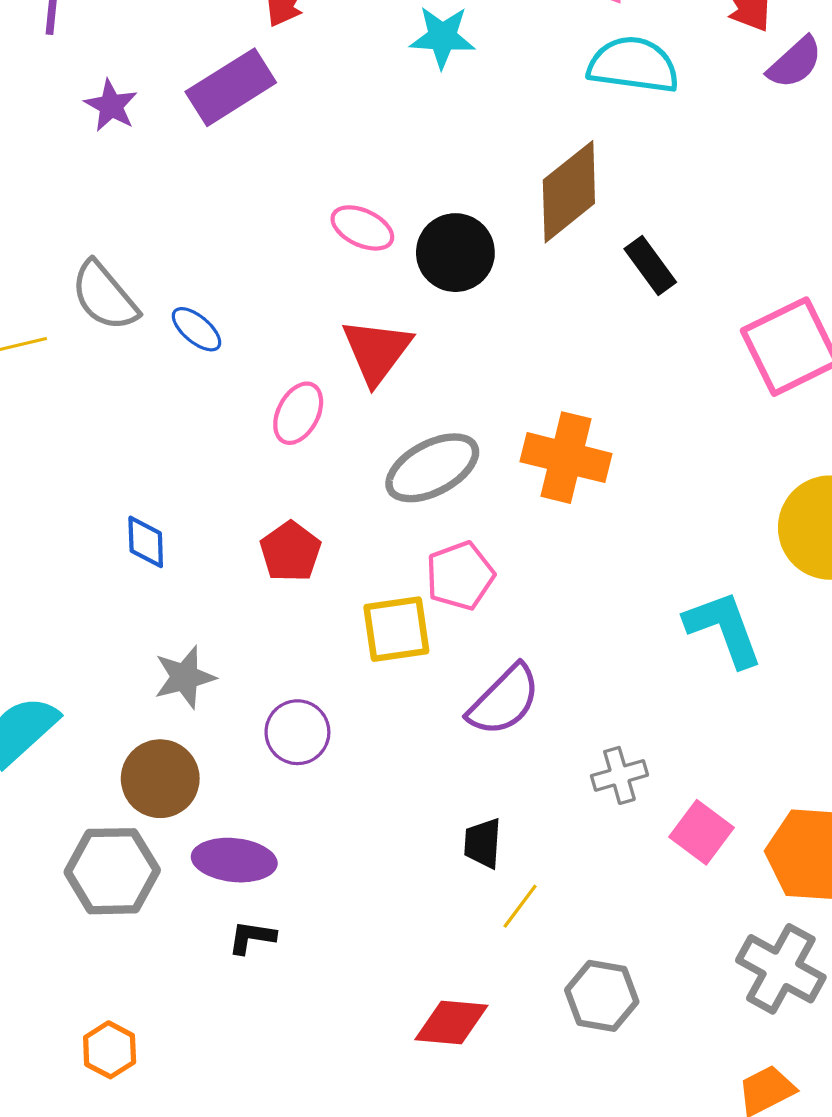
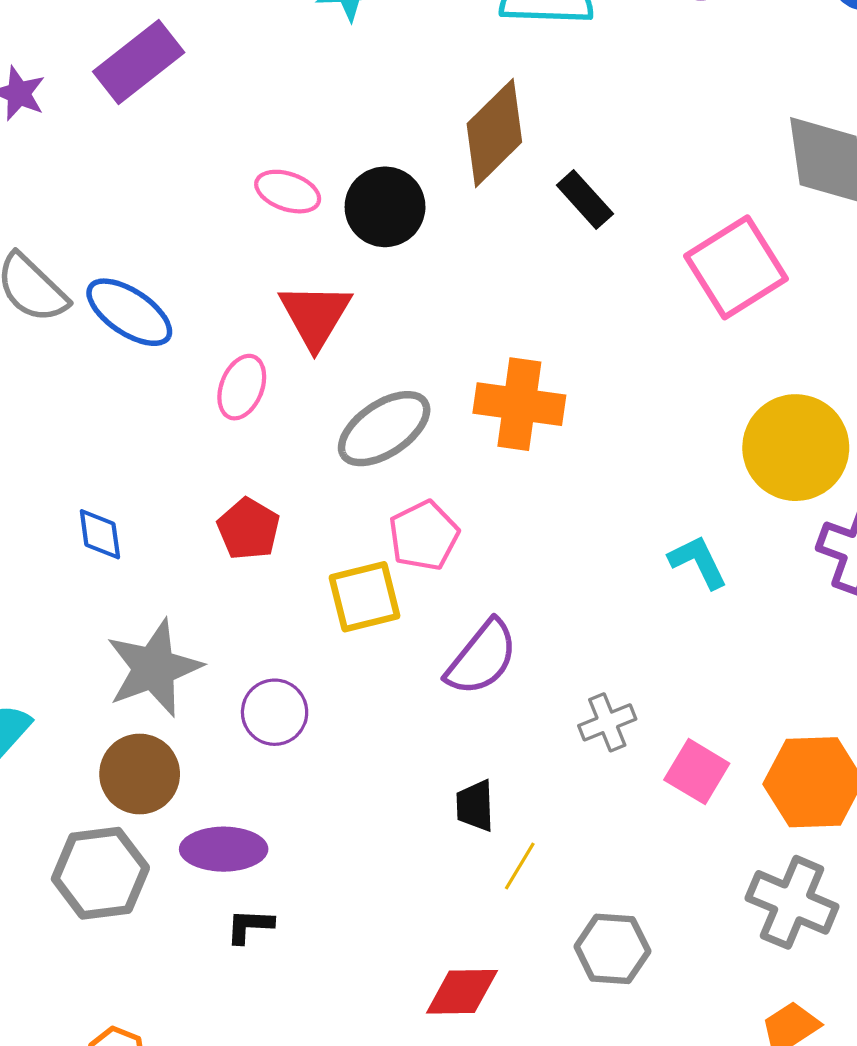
blue ellipse: (197, 329) -> (129, 312), size x1.6
cyan L-shape: (724, 629) -> (698, 562), size x0.7
gray star: (185, 677) -> (154, 668), size x1.5

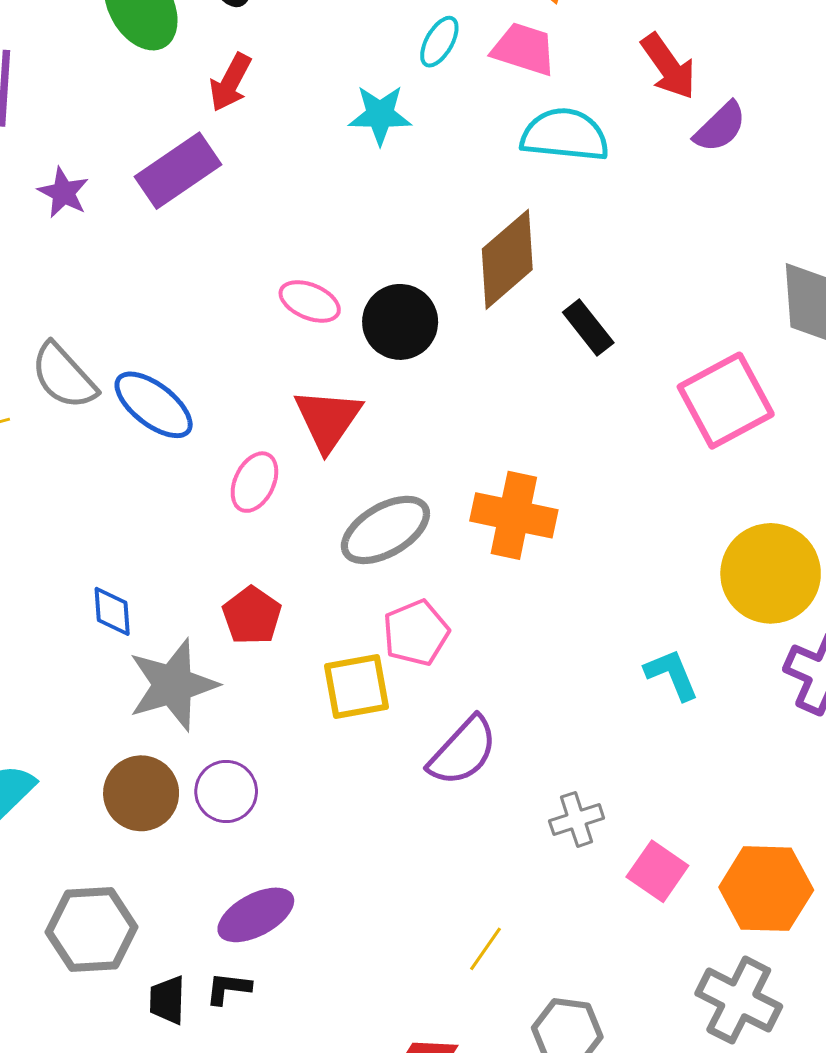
gray star: (154, 668) -> (173, 685), moved
purple circle: (275, 712) -> (226, 791), moved
brown circle: (140, 774) -> (141, 793), moved
black trapezoid: (475, 806) -> (167, 1000), moved
purple ellipse: (224, 849) -> (256, 915), moved, turned -32

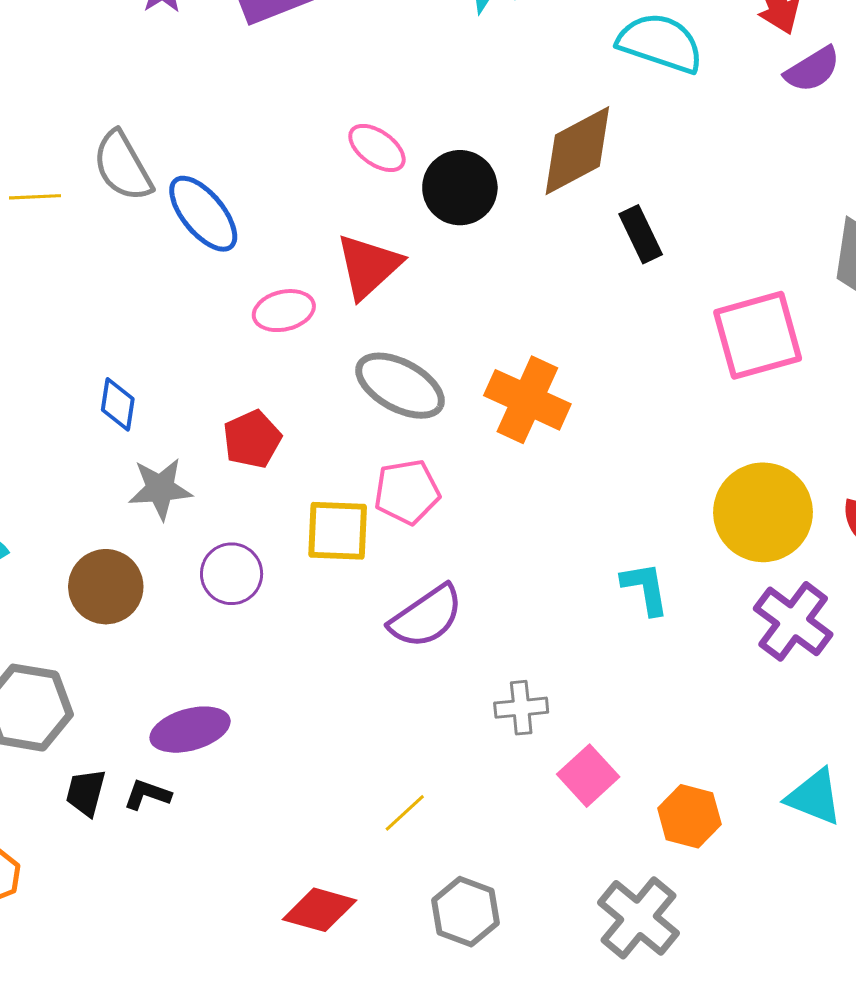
pink ellipse: (254, 482) -> (284, 311), turned 38
gray ellipse: (385, 530) -> (400, 386), turned 46
gray star: (173, 685) -> (160, 489), size x0.7
purple circle: (226, 791) -> (232, 574), moved
orange hexagon: (766, 889) -> (689, 816), size x0.7

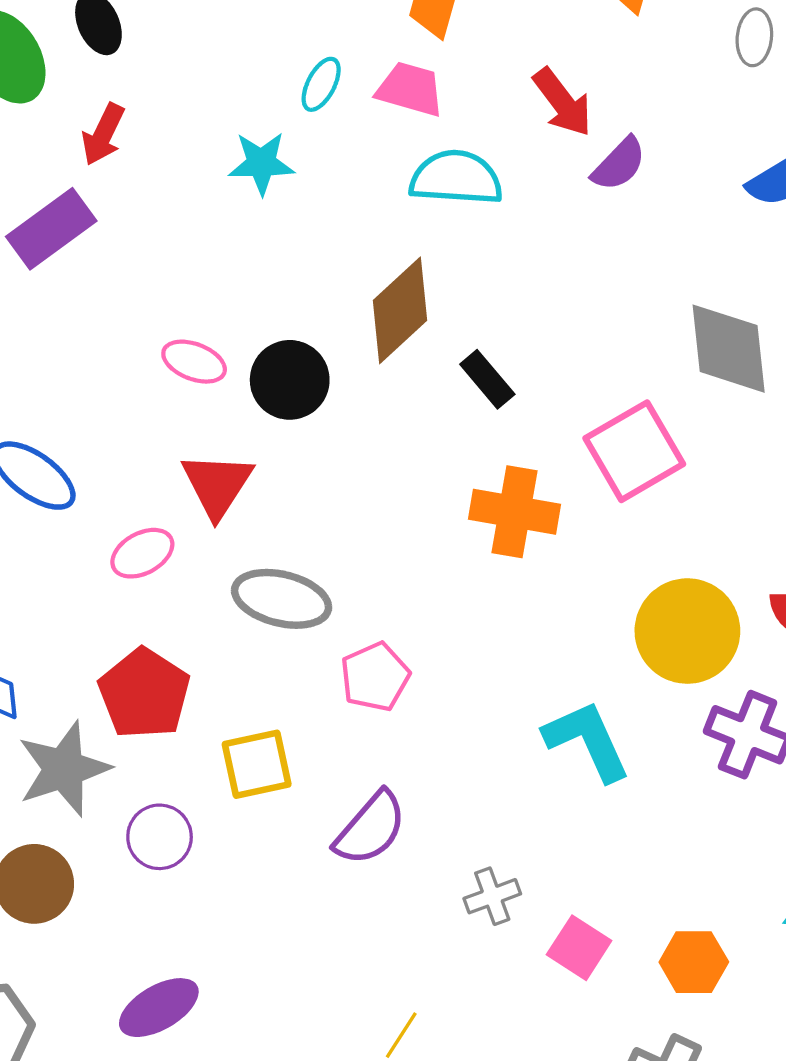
orange cross: (527, 400) -> (515, 512), moved
red pentagon: (252, 439) -> (144, 693), size x1.5
gray star: (160, 489) -> (64, 769), size x1.4
pink pentagon: (407, 492) -> (375, 677), moved
cyan L-shape: (645, 588) -> (587, 741), size x1.5

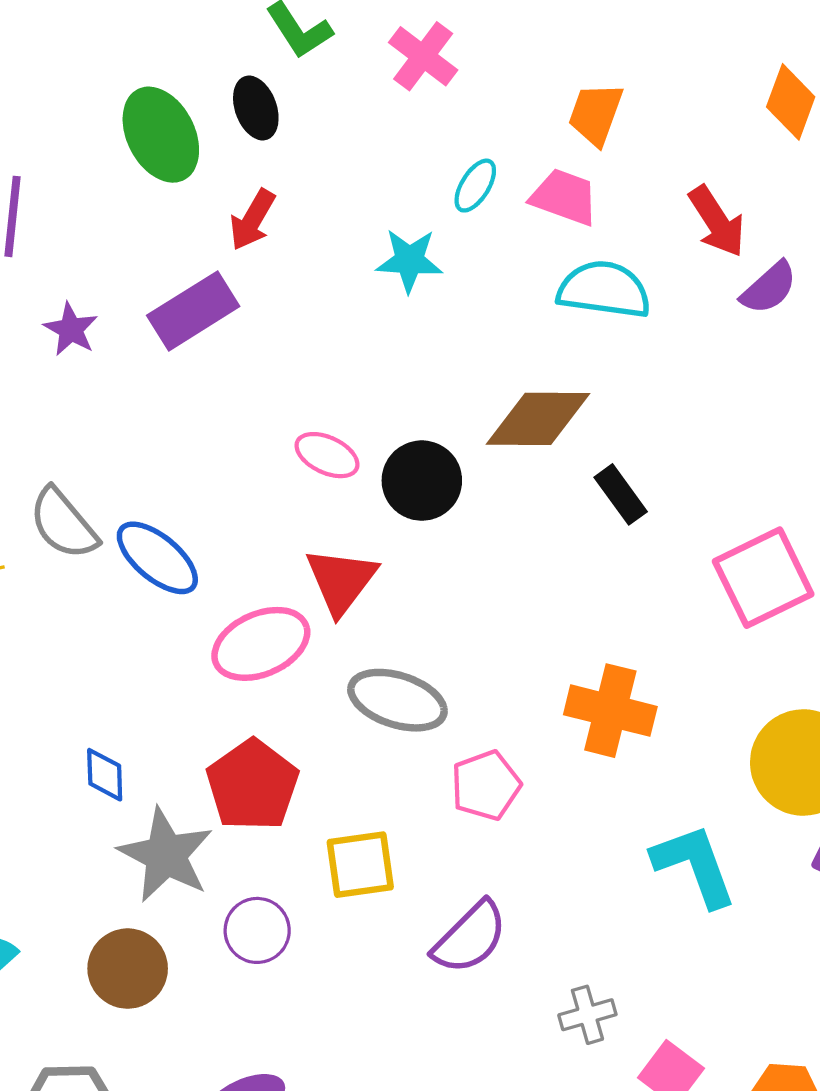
brown diamond: (400, 310) -> (538, 419), turned 39
orange cross: (515, 512) -> (610, 711), moved
pink ellipse: (142, 553) -> (261, 644), size x1.5
gray star: (64, 769) -> (166, 855), turned -30

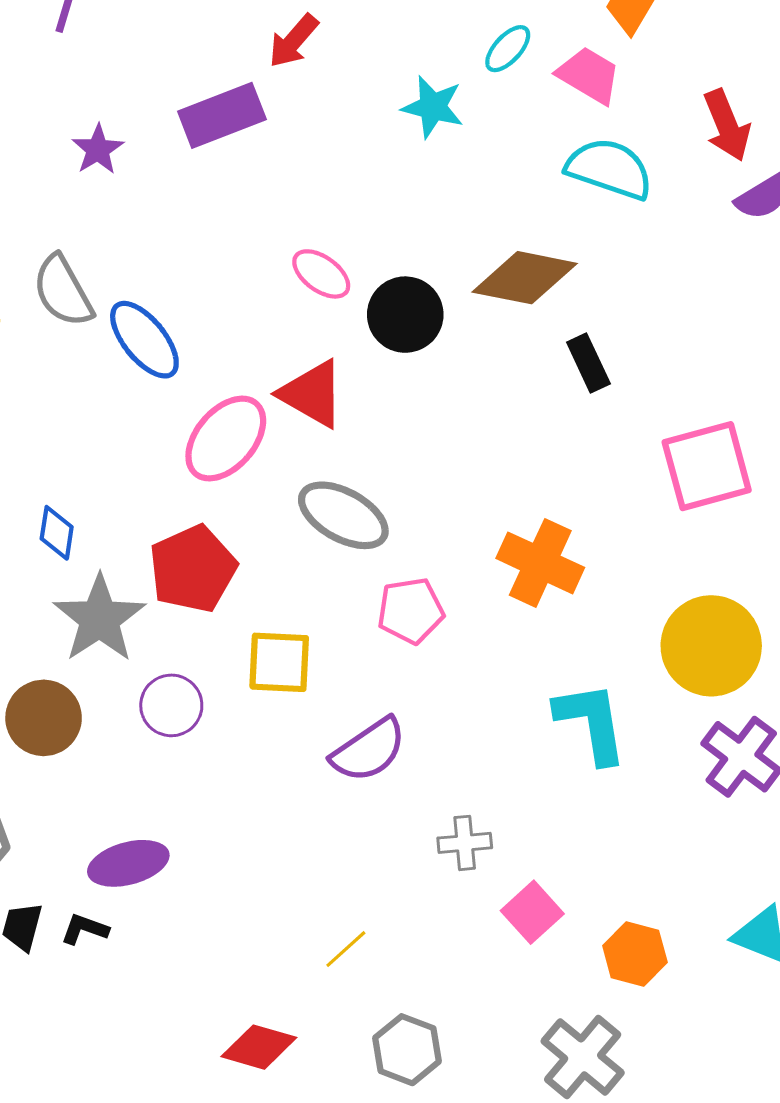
purple star: (71, 329) -> (98, 149), moved
red triangle: (341, 581) -> (312, 394), turned -48
pink ellipse: (261, 644) -> (226, 439), turned -36

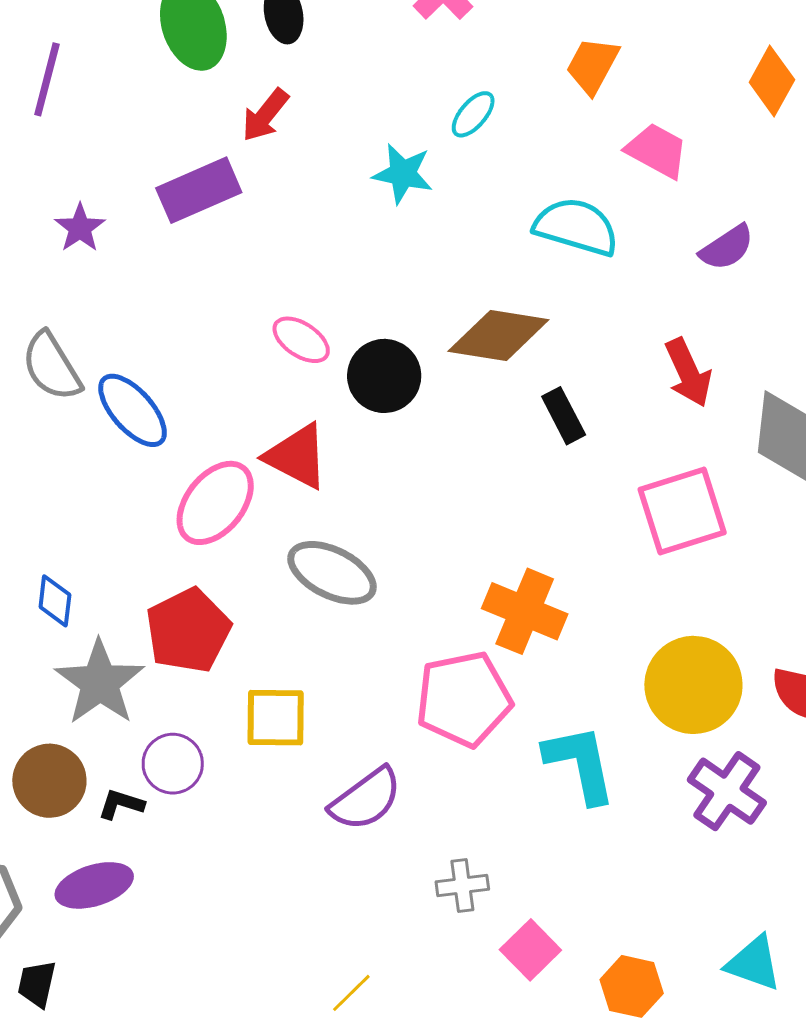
pink trapezoid: (589, 75) -> (657, 151), moved
red arrow: (727, 125) -> (688, 373), moved
pink pentagon: (411, 611) -> (464, 699), moved, size x1.5
purple ellipse: (128, 863) -> (94, 885), moved
black L-shape: (85, 929) -> (121, 804), moved

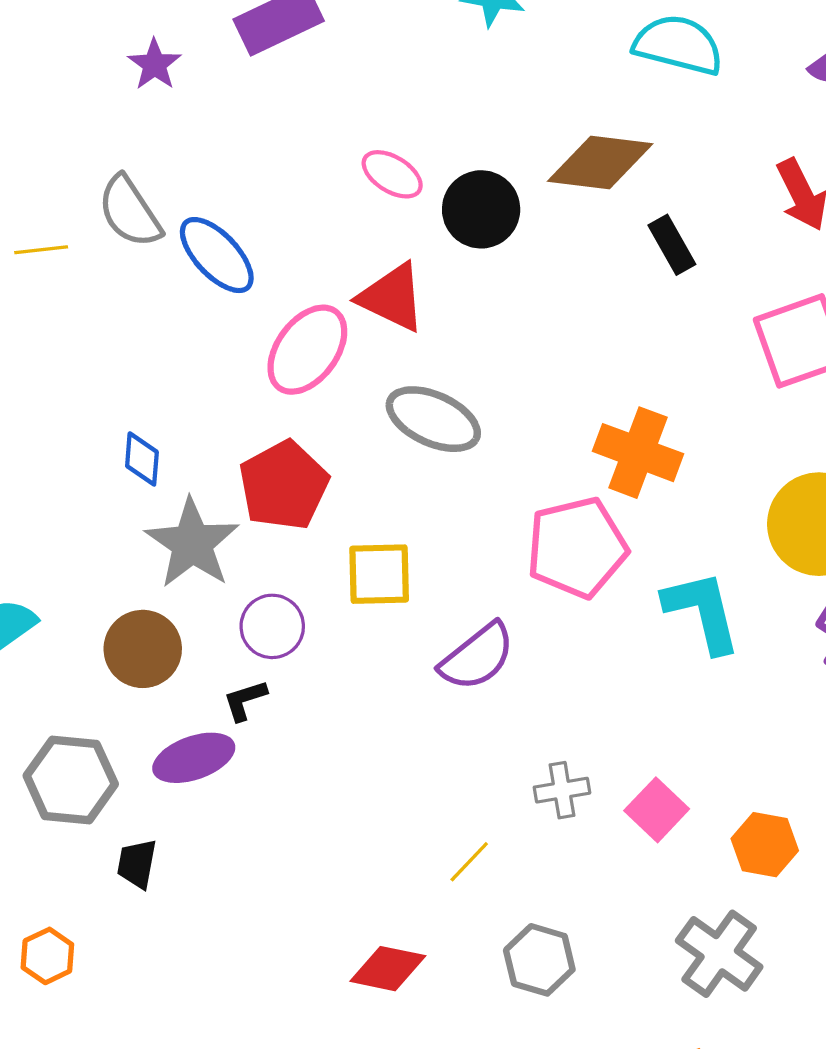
black L-shape: (121, 804) -> (245, 700), moved, turned -33
gray cross: (462, 885) -> (562, 790), moved

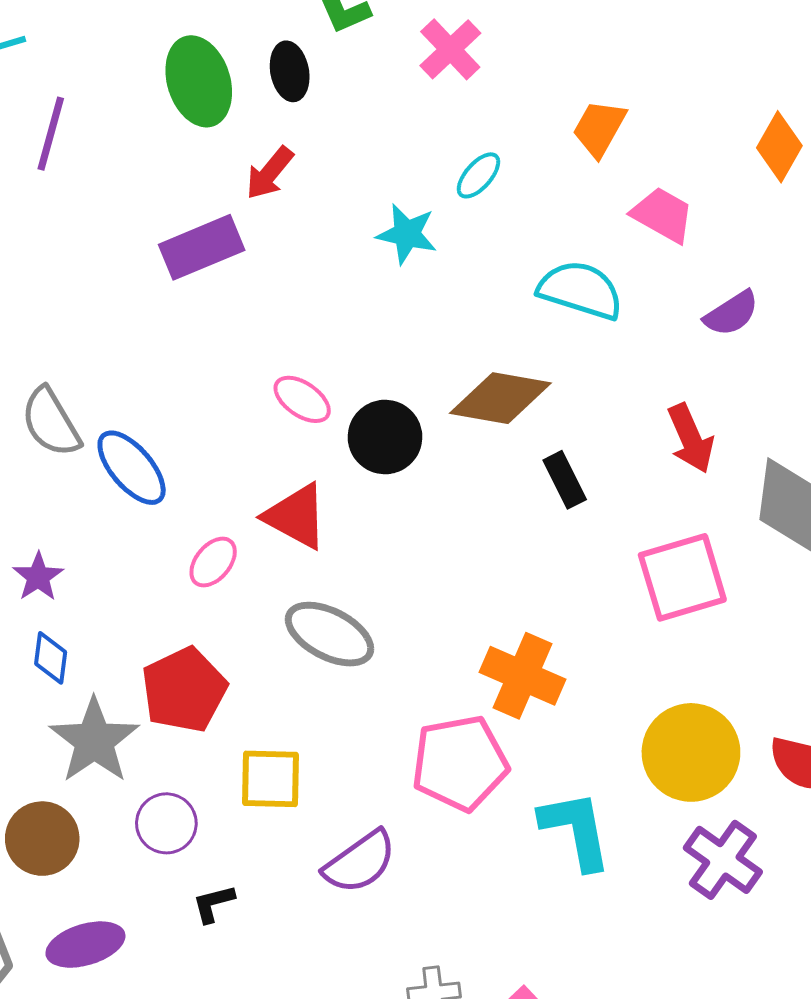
purple star: (154, 64) -> (38, 577), moved
pink ellipse: (307, 350) -> (213, 562), size x0.6
black L-shape: (245, 700) -> (213, 903), moved

